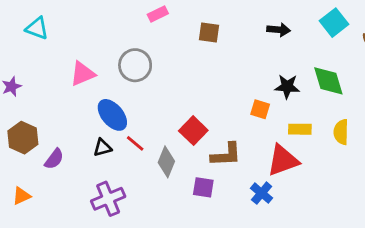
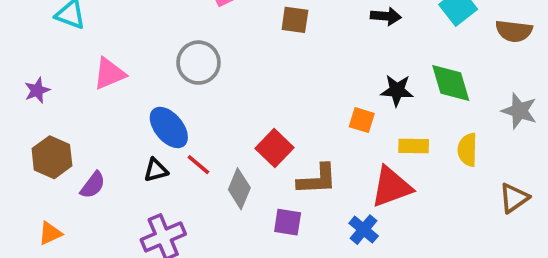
pink triangle: (83, 74) -> (109, 74), moved

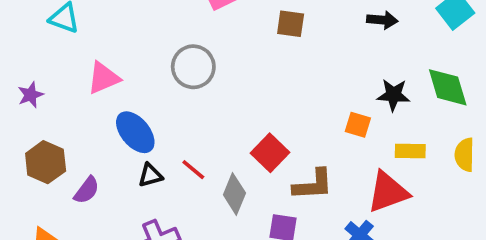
blue ellipse: (169, 127) -> (135, 132), moved

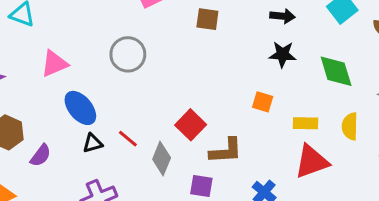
black star: (393, 95) -> (283, 54), moved
red triangle: (388, 192) -> (312, 162), moved

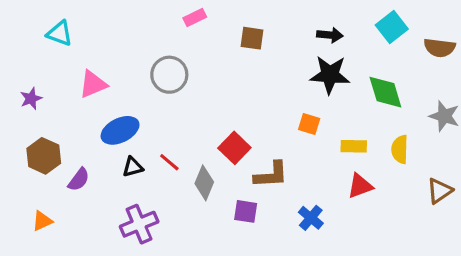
black star: (283, 54) -> (330, 75), size x1.4
blue ellipse: (80, 108) -> (120, 130), turned -76
red triangle: (312, 162) -> (360, 186), size x0.7

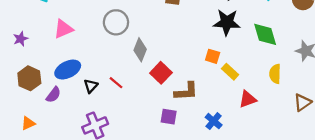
blue ellipse: (120, 130) -> (68, 70), moved
yellow rectangle: (354, 146) -> (230, 72), moved, turned 42
black triangle: (133, 167) -> (91, 86), turned -32
gray diamond: (204, 183) -> (140, 50), moved

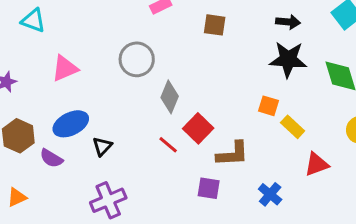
red line: (116, 83) -> (168, 145), moved
purple semicircle: (53, 95) -> (51, 158), turned 84

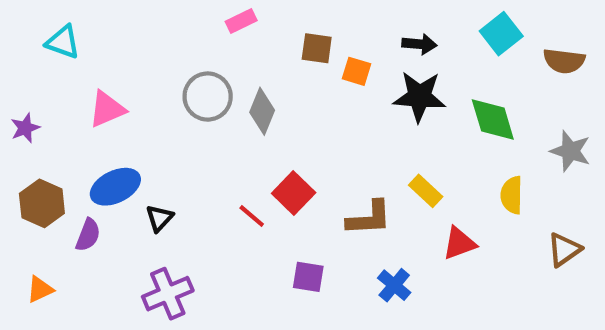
gray diamond: (170, 97) -> (262, 111), moved
orange square: (269, 106) -> (356, 71), moved
brown L-shape: (233, 154) -> (369, 218), moved
purple semicircle: (51, 158) -> (88, 235), turned -100

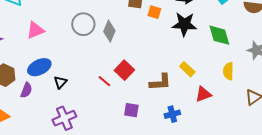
blue cross: (394, 285) -> (172, 114), turned 35

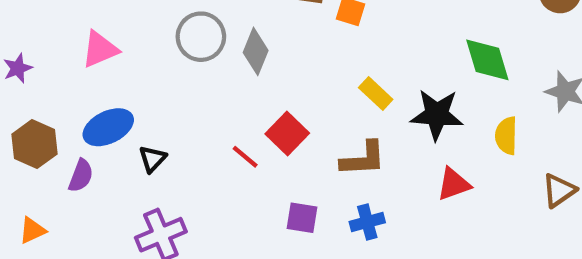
black star: (184, 24) -> (437, 115), moved
yellow rectangle: (187, 69) -> (376, 94), moved
blue cross: (172, 114) -> (367, 222), moved

